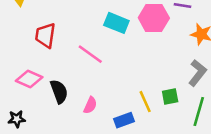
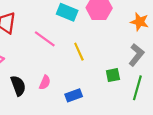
black semicircle: (59, 92) -> (18, 86), moved
yellow line: (145, 102) -> (79, 52), moved

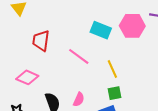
green square: (113, 75) -> (114, 93), moved

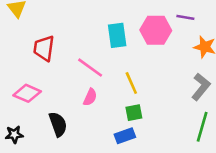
cyan rectangle: (101, 30) -> (117, 35), turned 60
pink semicircle: (79, 99) -> (90, 97), moved

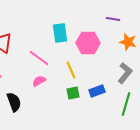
pink hexagon: (156, 30) -> (88, 43), moved
pink semicircle: (90, 97) -> (39, 81), turned -144
blue rectangle: (125, 136) -> (97, 91), moved

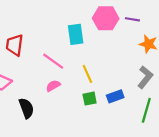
pink hexagon: (88, 43) -> (106, 18), moved

